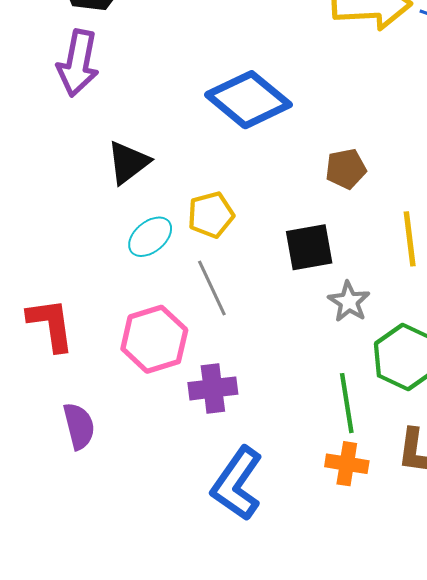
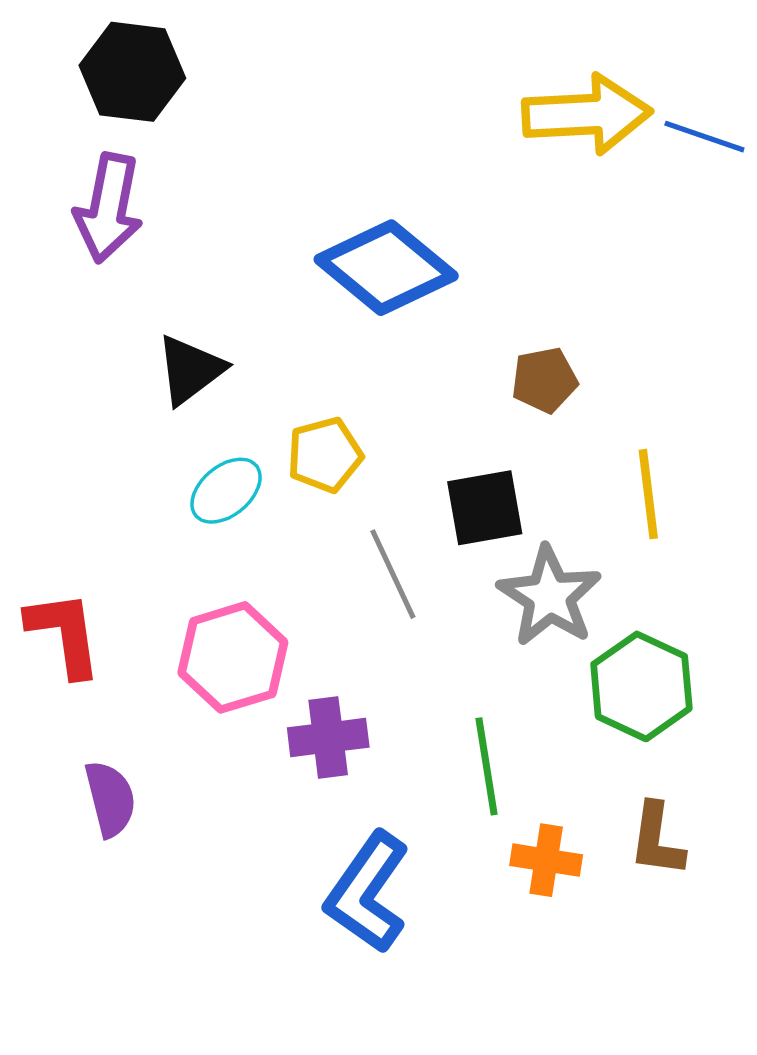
gray line: (212, 288) -> (393, 574), moved
gray star: (349, 302) -> (550, 596), size x1.5
green line: (347, 403) -> (487, 766), moved

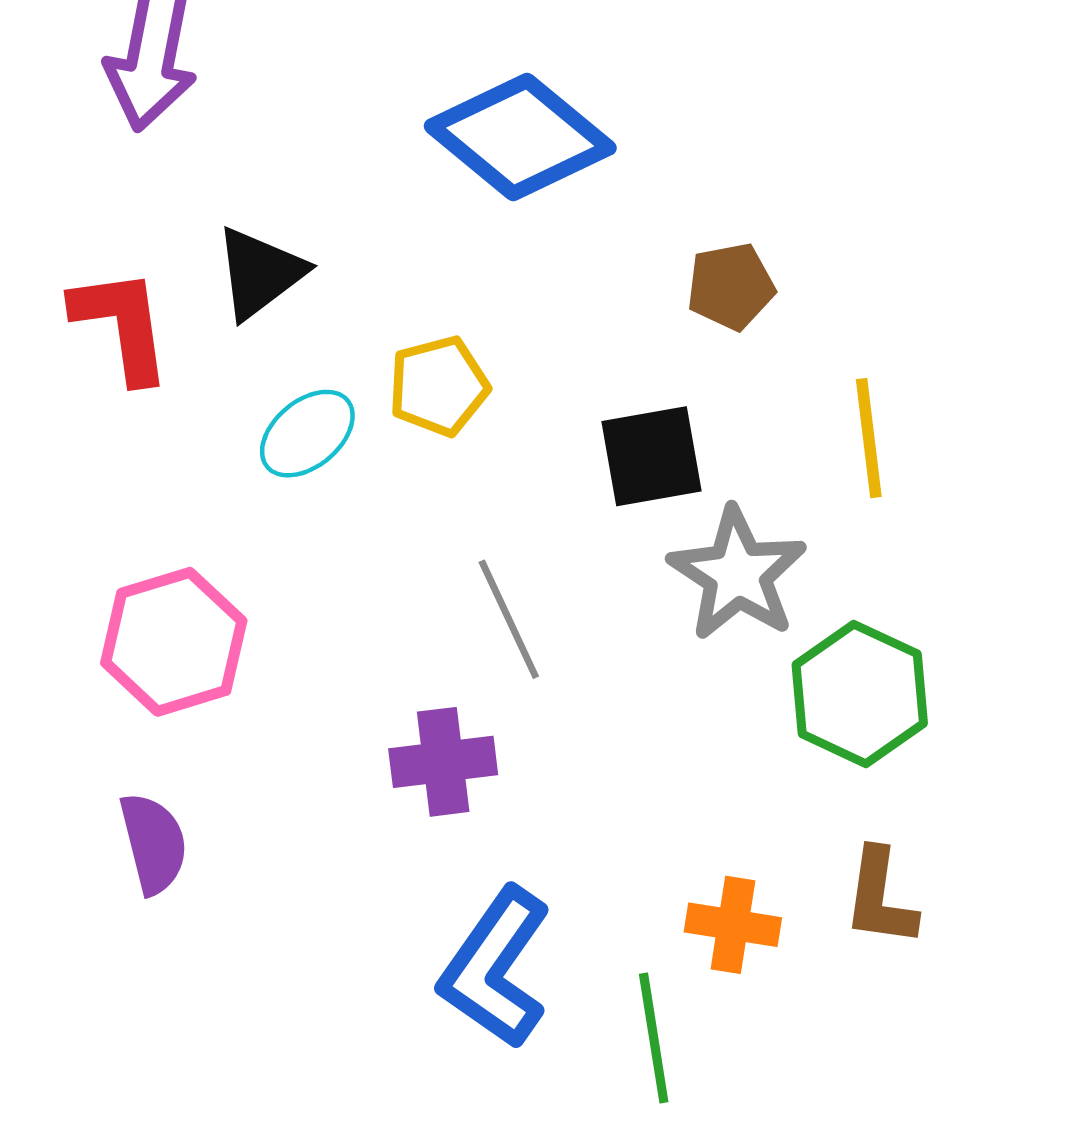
gray line: (393, 574) -> (509, 619), moved
red L-shape: (64, 634) -> (122, 325), moved
pink hexagon: (233, 657) -> (174, 642), moved
green line: (487, 766) -> (654, 1038), moved

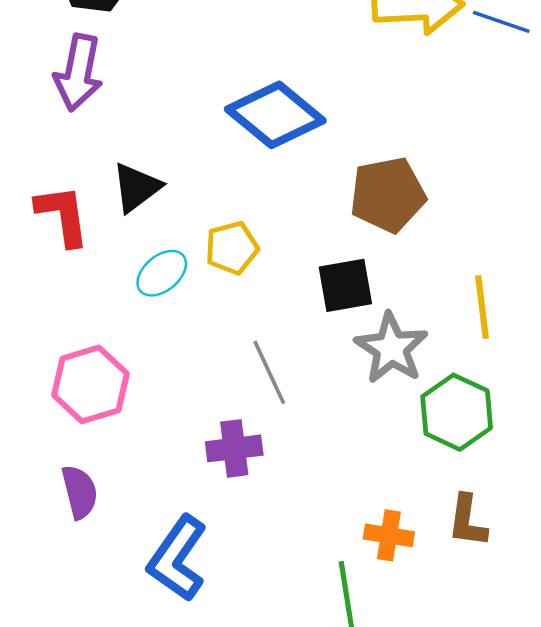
brown pentagon: (731, 286) -> (388, 195), size x1.6
yellow line: (869, 438) -> (482, 307), moved
blue L-shape: (495, 968) -> (177, 558), moved

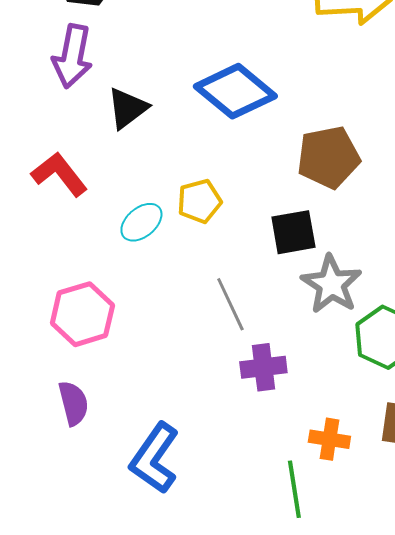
black triangle: (136, 187) -> (127, 108), moved
red L-shape: (63, 215) -> (59, 174), turned -30
purple cross: (234, 448) -> (263, 367), moved

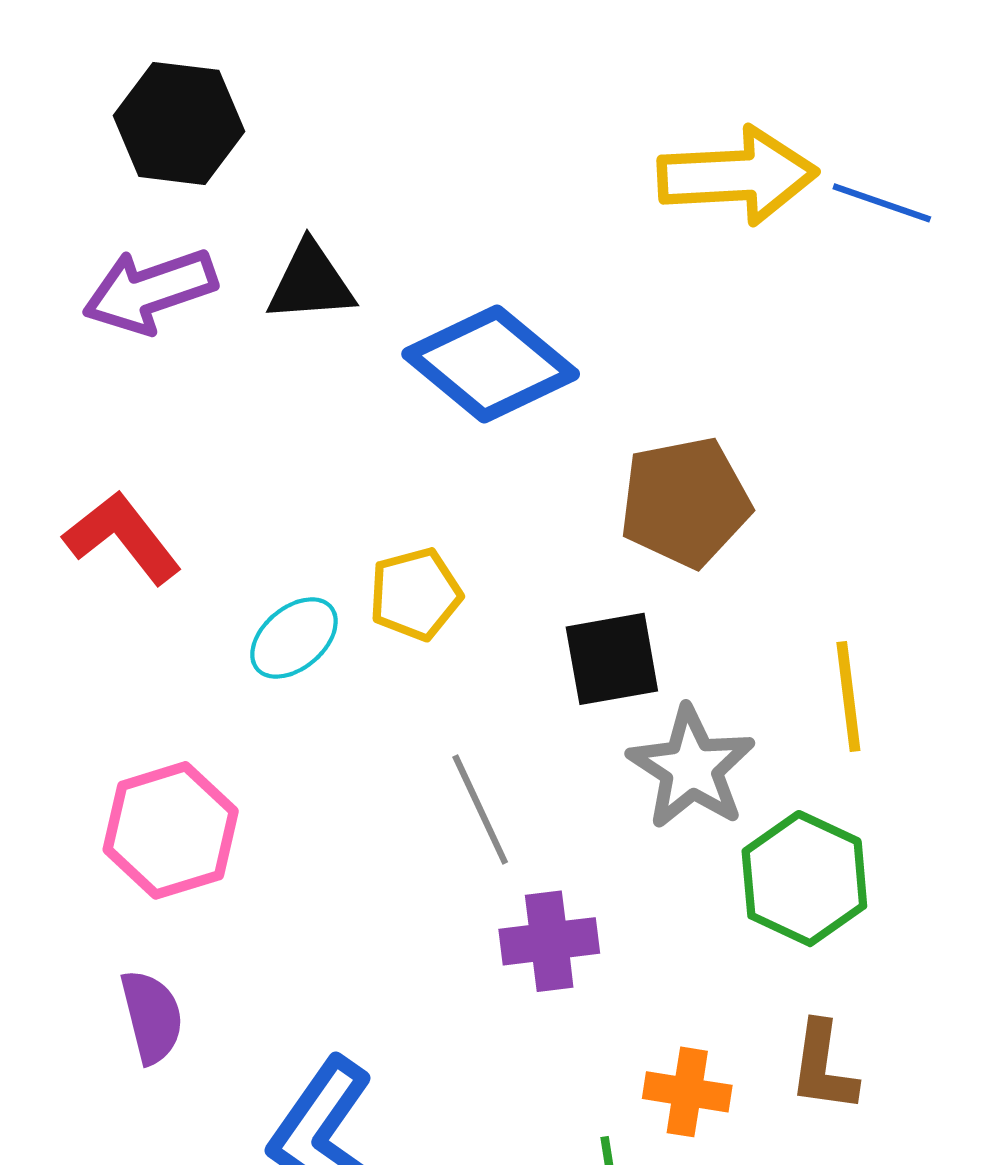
purple arrow: (72, 56) -> (150, 291), turned 60
black triangle: (127, 108) -> (311, 282), moved, turned 33

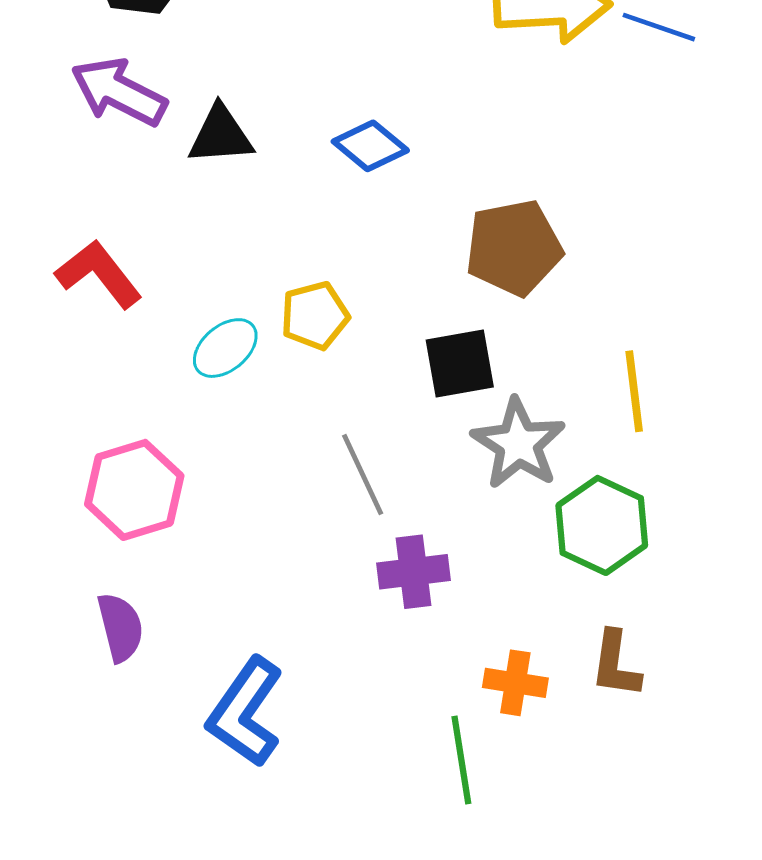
black triangle: (311, 282) -> (221, 135), moved
purple arrow: (150, 291) -> (119, 92), turned 46
blue diamond: (491, 364) -> (370, 146), size x0.6

